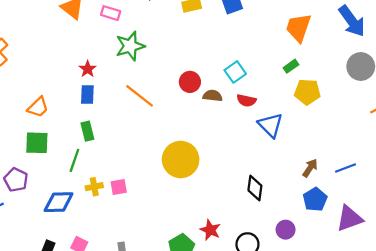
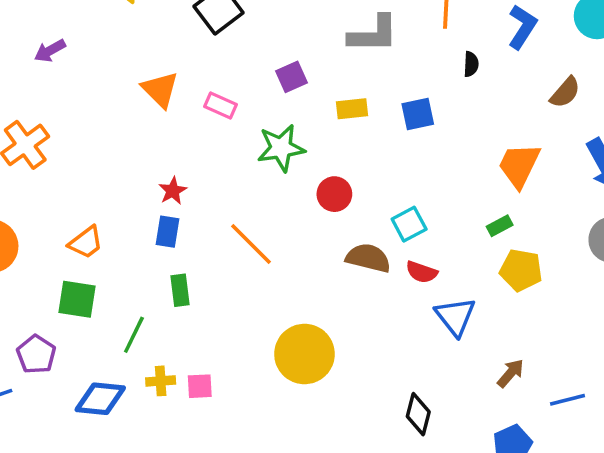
green star: (130, 46) -> (281, 148), moved
red circle: (190, 82) -> (334, 194), moved
brown semicircle: (213, 96) -> (368, 258), size x1.4
green rectangle: (87, 131) -> (180, 290), moved
brown arrow: (310, 168) -> (511, 373), moved

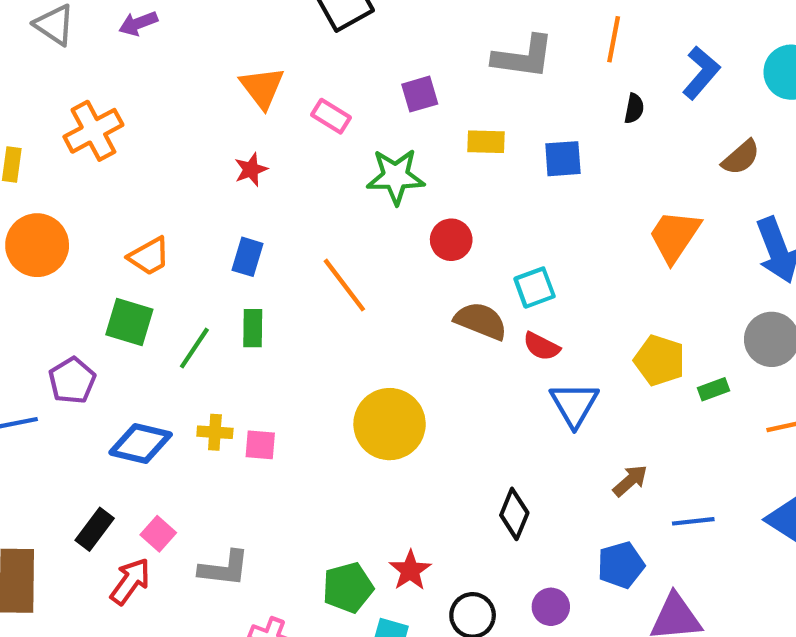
red star: (173, 191) -> (251, 169), moved
green rectangle: (500, 226) -> (713, 389), moved
green line: (134, 335) -> (194, 348), moved

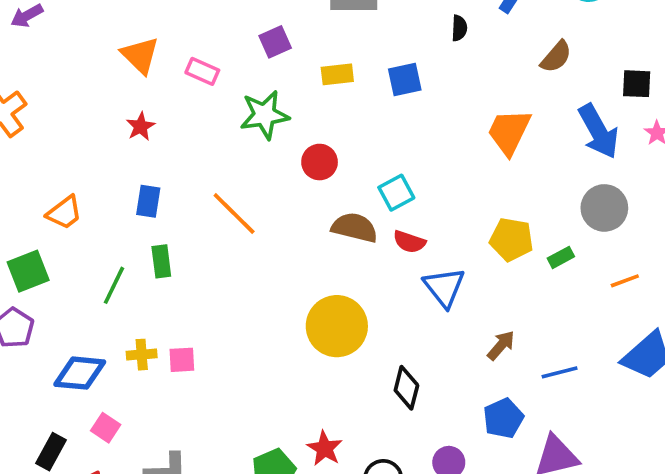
green square: (129, 322) -> (28, 271), moved, turned -30
yellow circle: (390, 424) -> (337, 326), moved
pink square: (158, 534) -> (106, 428), moved

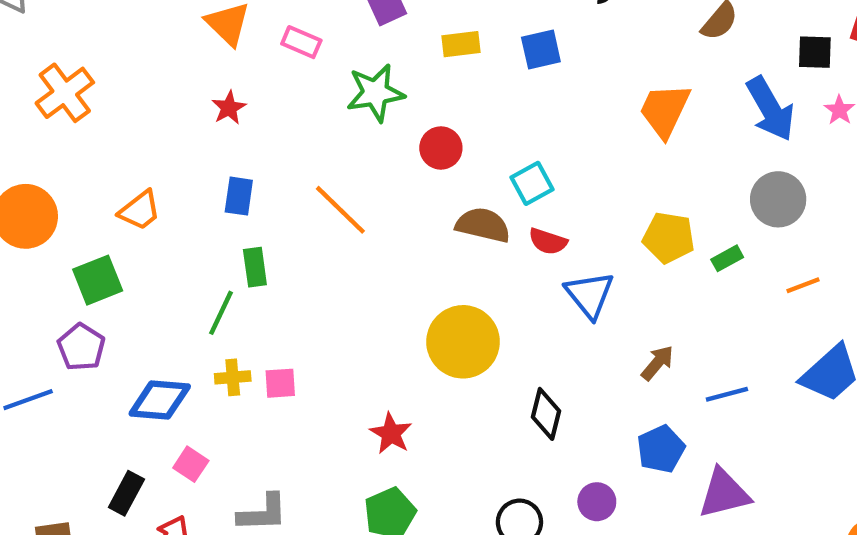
green line: (114, 285) -> (221, 313), moved
red star: (325, 448) -> (391, 433), moved

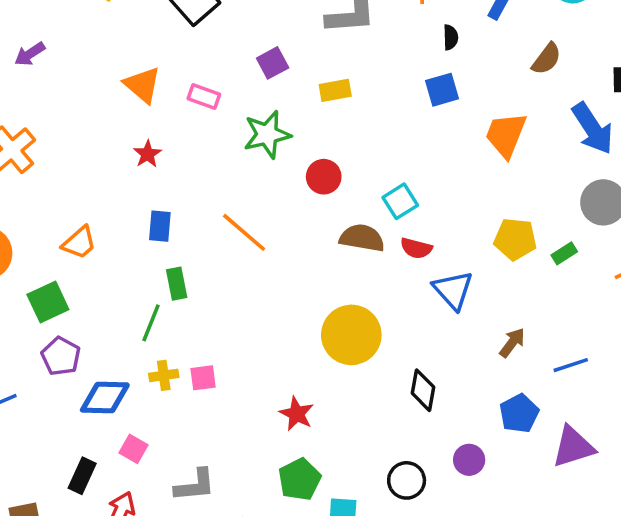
blue square: (541, 50) -> (442, 90), moved
purple pentagon: (81, 347) -> (61, 356), moved

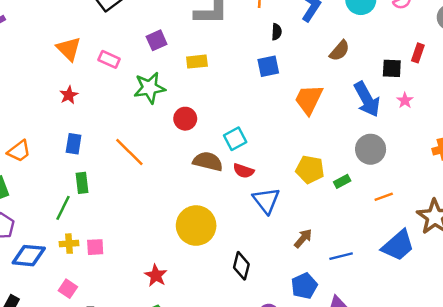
pink square: (134, 449) -> (68, 289), moved

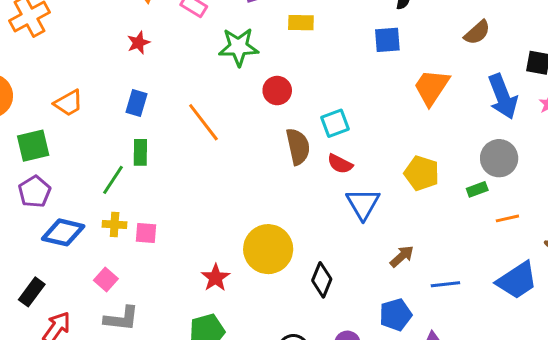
brown semicircle: (208, 161) -> (298, 147), turned 56
green rectangle: (342, 181) -> (477, 189), moved
yellow circle: (196, 226) -> (268, 249), moved

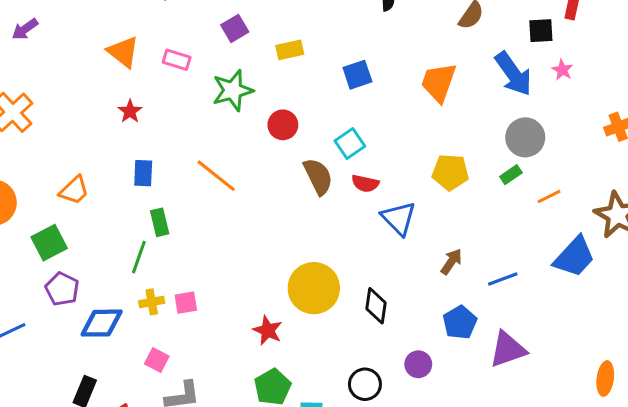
blue square: (387, 40) -> (357, 75), moved

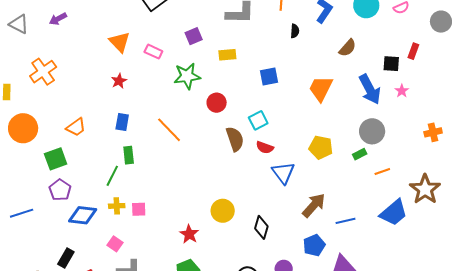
brown arrow: (451, 262) -> (314, 205), size x1.5
yellow circle: (314, 288) -> (223, 211), size x0.7

